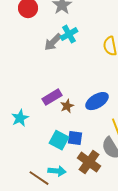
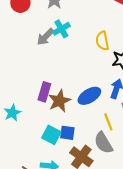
purple rectangle: (52, 97) -> (44, 92), turned -42
brown star: (67, 106) -> (59, 101), size x1.6

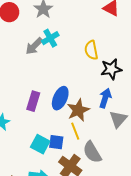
blue ellipse: (89, 96) -> (60, 98), moved, turned -35
brown star: (59, 101) -> (78, 110), moved
yellow line: (108, 122) -> (75, 131), moved

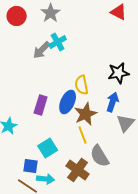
yellow semicircle: (91, 50) -> (82, 85), moved
blue square: (56, 142) -> (31, 166), moved
cyan square: (40, 144) -> (48, 148), turned 30

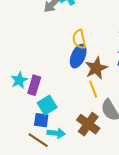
yellow semicircle: (82, 85) -> (79, 39), moved
purple rectangle: (41, 105) -> (34, 85), moved
cyan square: (48, 148) -> (47, 105), moved

